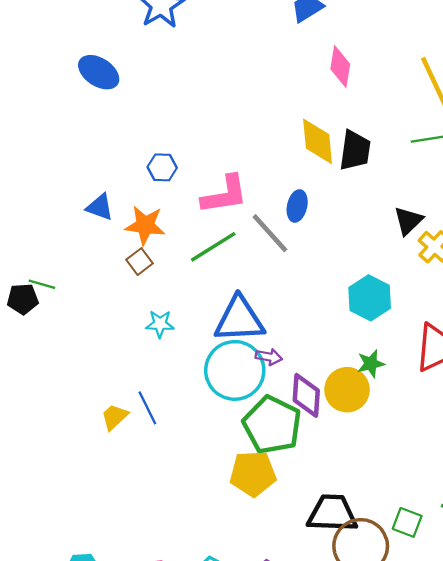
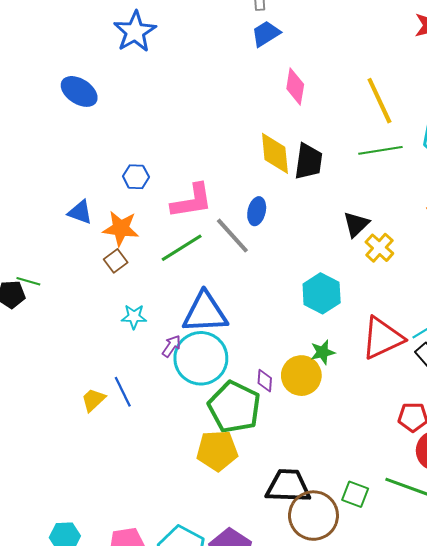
purple arrow: (269, 357) -> (171, 346), moved, turned -65
purple diamond: (306, 395) -> (265, 381), size x0.6

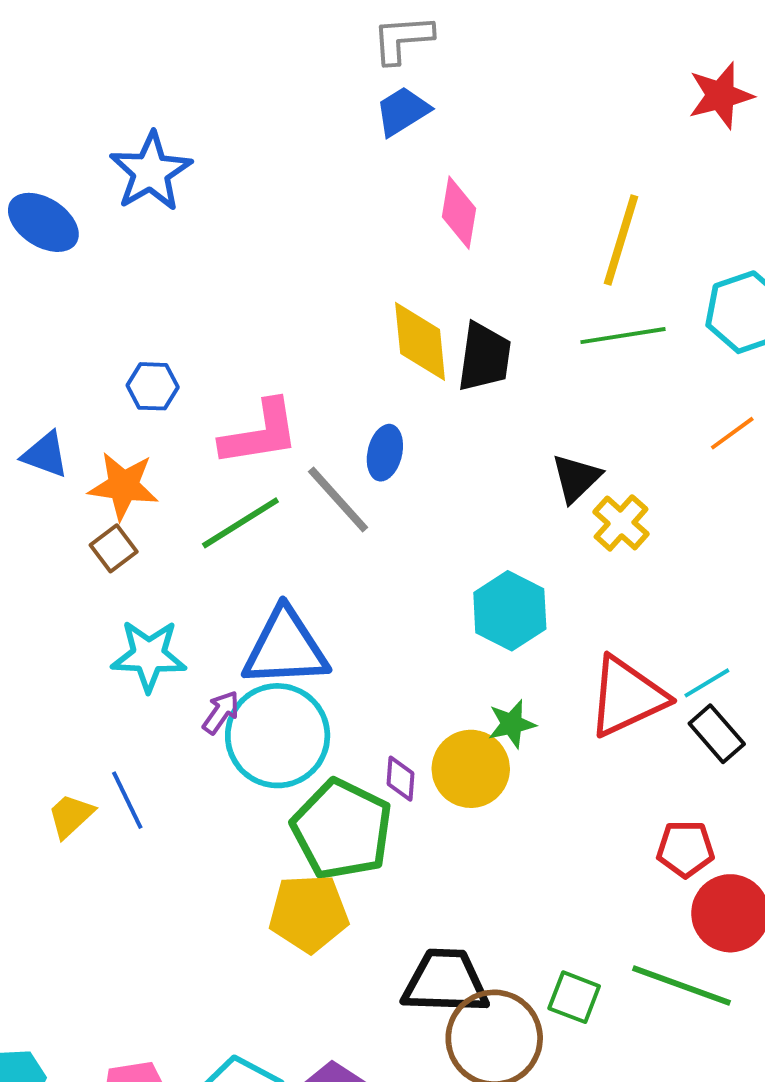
blue star: (135, 32) -> (151, 172), moved
yellow line: (379, 101) -> (621, 240), turned 42
cyan star: (134, 317) -> (149, 656), size x1.5

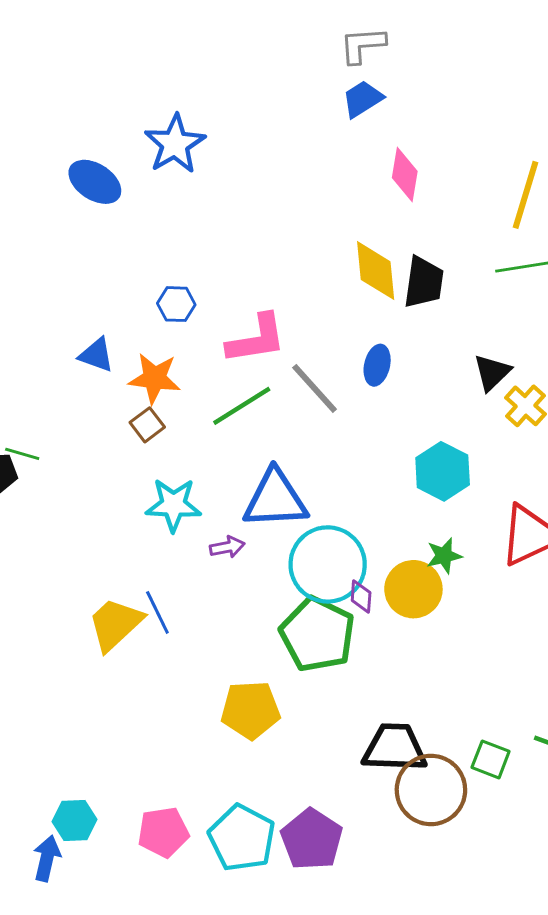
blue ellipse: (385, 453) -> (377, 365), moved
purple arrow: (221, 712) -> (227, 547), turned 44
cyan circle: (278, 736) -> (328, 564), moved
yellow trapezoid: (71, 816) -> (115, 624), size x1.6
yellow pentagon: (309, 913) -> (251, 710), moved

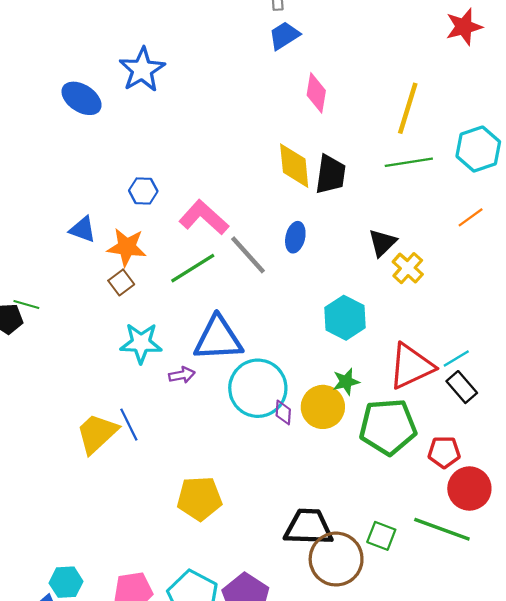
pink L-shape: (256, 339) -> (204, 217), turned -129
green pentagon: (317, 634) -> (388, 427), moved, turned -30

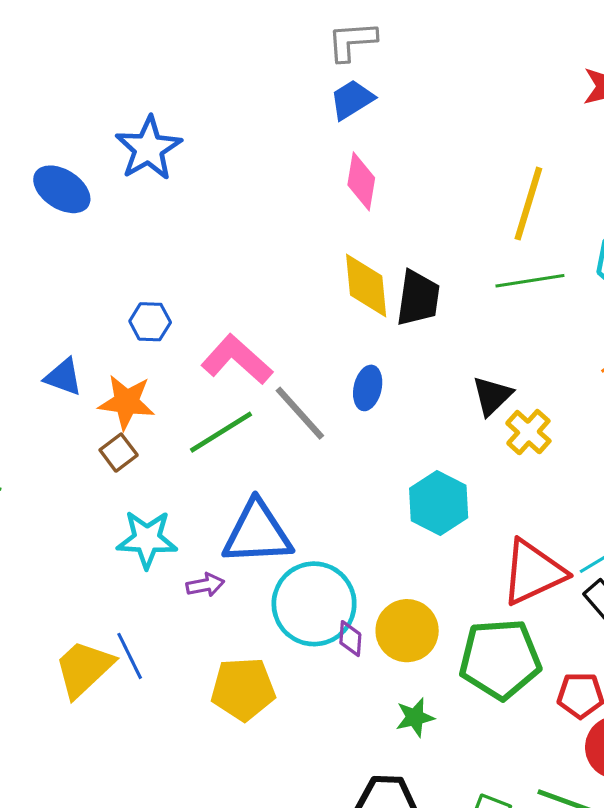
pink diamond: (316, 93) -> (361, 181), moved
green star: (346, 382) -> (415, 717), moved
yellow pentagon: (199, 498) -> (243, 689), moved

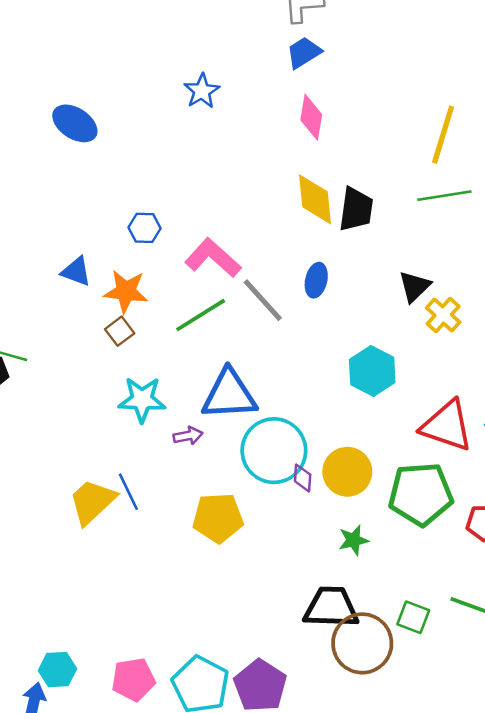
blue star: (149, 148) -> (202, 91), moved, size x0.7
red triangle: (533, 572) -> (447, 426), turned 44

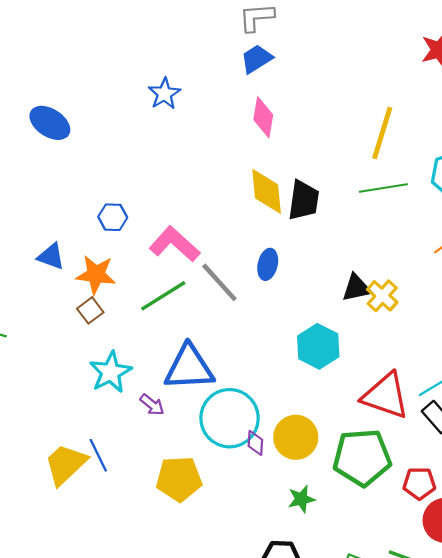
black triangle: (414, 286) -> (356, 288), moved, turned 32
cyan star: (142, 400) -> (111, 372), turned -30
purple arrow: (188, 436) -> (152, 405), turned 50

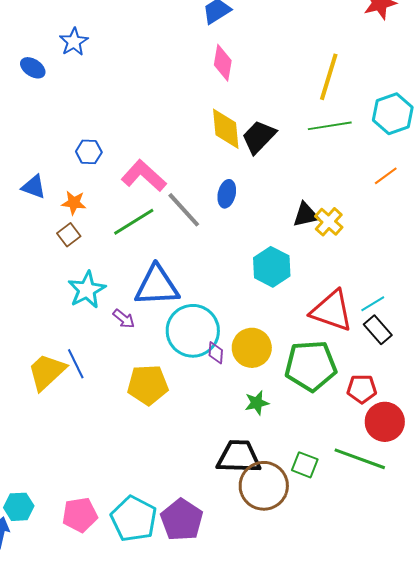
blue star: (164, 94) -> (74, 42), moved
blue ellipse: (50, 123) -> (33, 68), size x0.7
black trapezoid: (304, 200) -> (259, 137), turned -144
orange star: (96, 274) -> (74, 203), size x0.7

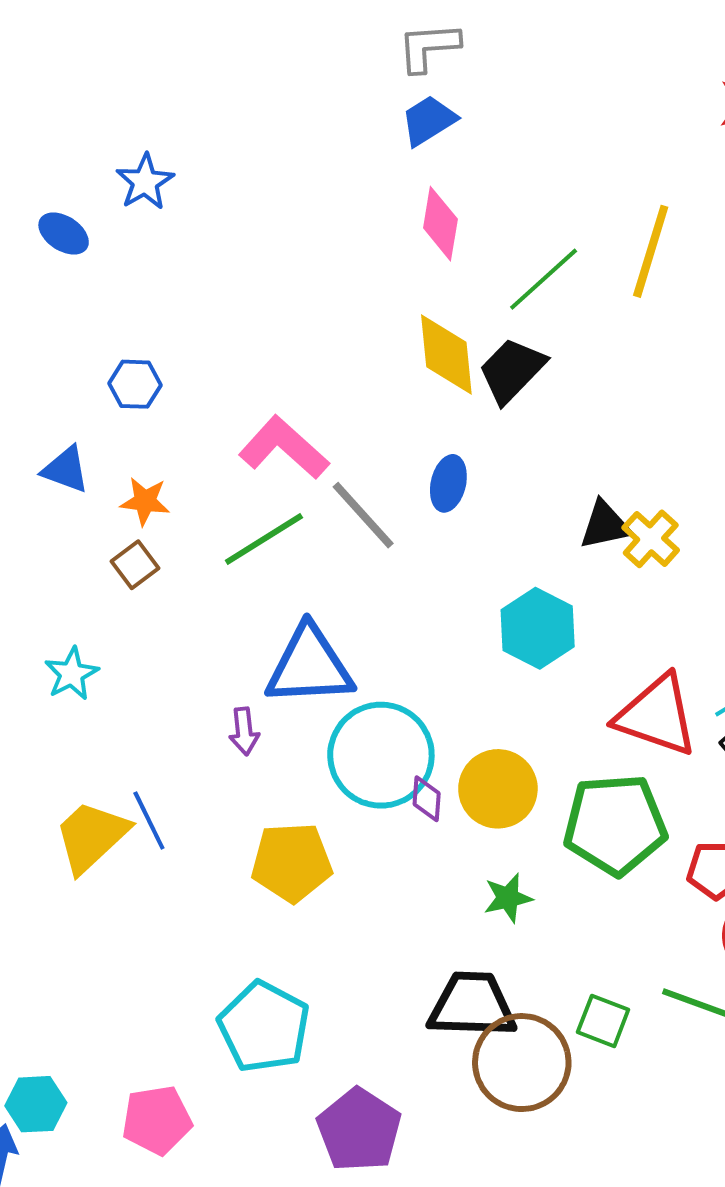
green line: (330, 126) -> (544, 279), moved, turned -33
blue hexagon: (89, 152) -> (135, 384), moved
cyan star: (87, 290) -> (72, 674), moved, size x0.7
purple arrow: (124, 319) -> (244, 731), turned 45
cyan pentagon: (134, 519) -> (264, 1027), moved

